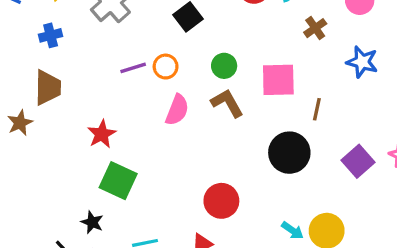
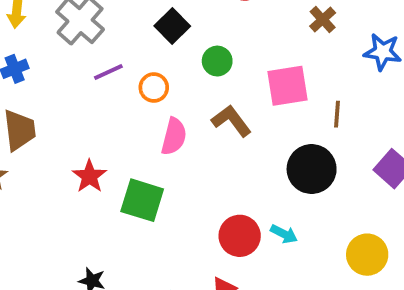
green circle: (224, 66) -> (217, 61), moved
purple line: (133, 68) -> (108, 72), moved
green square: (118, 181) -> (142, 200), moved
cyan arrow: (292, 231) -> (284, 234), moved

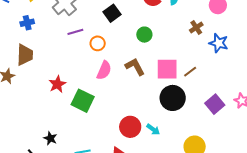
brown cross: (323, 19) -> (196, 28), moved
green circle: (217, 61) -> (144, 35), moved
pink square: (287, 86) -> (167, 69), moved
brown line: (337, 114) -> (190, 72), turned 40

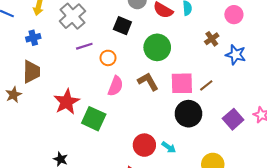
black square: (112, 13) -> (122, 26), turned -30
green circle: (144, 35) -> (157, 47), size x1.6
red star: (57, 84) -> (67, 102), size x1.4

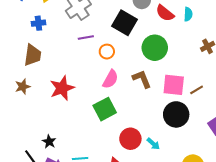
black square: (122, 26) -> (125, 23), size x1.4
brown star: (13, 95) -> (23, 87), moved
green square: (94, 119) -> (105, 109), moved, turned 30

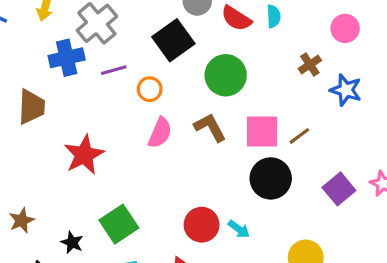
blue cross: (38, 23) -> (67, 58), moved, size x1.5
black square: (125, 23) -> (173, 40), turned 30
brown star: (23, 87) -> (22, 220), moved
green square: (105, 109) -> (119, 224), moved

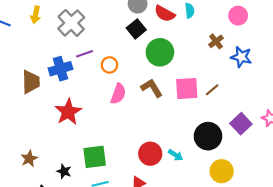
black square: (173, 40) -> (136, 29), moved, size x0.7
blue cross: (67, 58) -> (61, 69), moved
black circle: (271, 178) -> (208, 136), moved
green square: (119, 224) -> (95, 157), turned 30

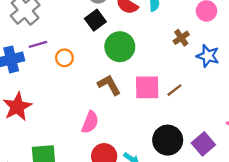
pink semicircle: (118, 94) -> (90, 122), moved
purple square: (241, 124) -> (203, 144), moved

